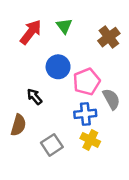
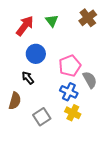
brown cross: (109, 37) -> (88, 18), moved
blue circle: (58, 67) -> (36, 54), moved
blue cross: (85, 114) -> (69, 92), turned 30

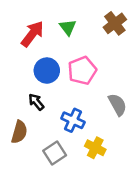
pink pentagon: (70, 66) -> (82, 71), moved
blue cross: (69, 92) -> (73, 120), moved

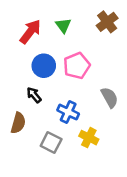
gray square: (55, 153) -> (51, 142), turned -30

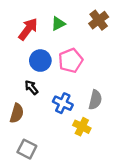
green triangle: (63, 26) -> (58, 24), turned 40
gray semicircle: (110, 97) -> (95, 100), moved, turned 42
gray square: (51, 142) -> (27, 149), moved

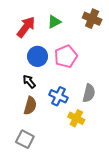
brown cross: (99, 20) -> (92, 19), turned -30
brown semicircle: (17, 113) -> (30, 106), moved

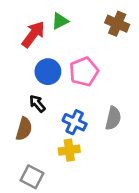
green triangle: (54, 22) -> (60, 21), moved
brown semicircle: (30, 106) -> (24, 129), moved
yellow cross: (76, 118) -> (69, 150), moved, turned -35

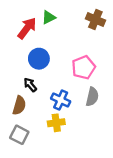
pink pentagon: (84, 72) -> (83, 67), moved
gray square: (32, 177) -> (19, 135), moved

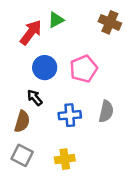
pink pentagon: (83, 67) -> (84, 69), moved
blue cross: (61, 100) -> (70, 115), turned -30
yellow cross: (56, 123) -> (65, 159), moved

